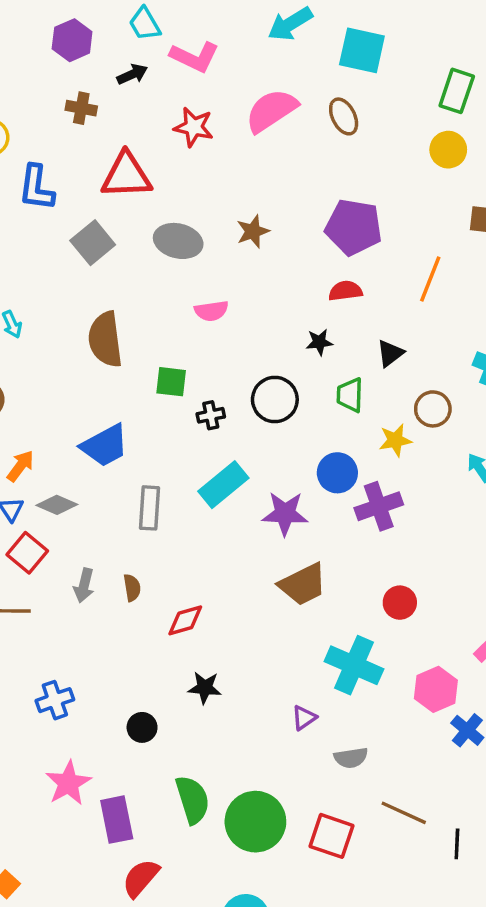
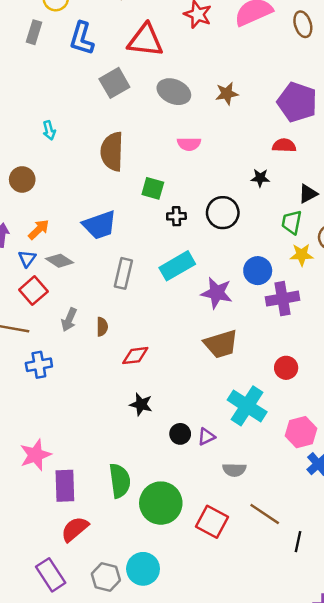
green trapezoid: (350, 395) -> (292, 222), moved
blue cross: (55, 700) -> (39, 365), moved
black circle: (142, 727) -> (180, 434), moved

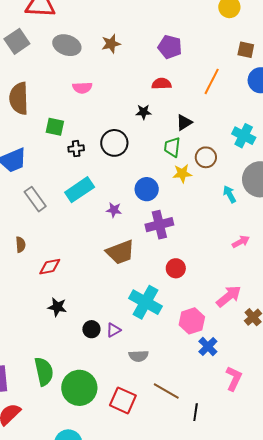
purple pentagon: (297, 102) -> (170, 47), size x0.7
gray rectangle: (123, 273) -> (35, 199), turned -45
purple star: (217, 293) -> (114, 210), size x0.6
purple cross: (282, 299) -> (159, 225), moved

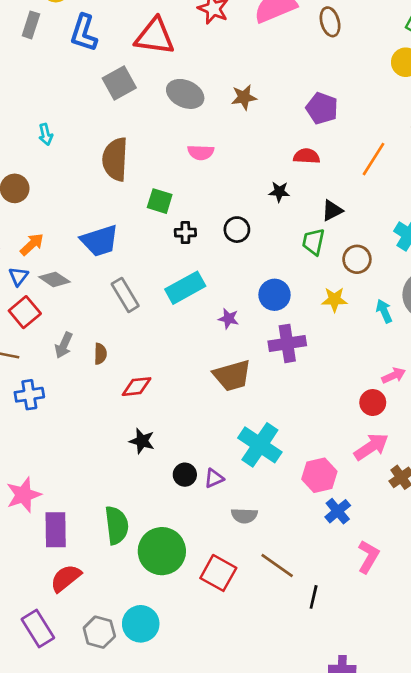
black circle: (114, 143) -> (237, 230), size x0.7
yellow star: (182, 173) -> (334, 300), moved
red circle: (176, 268) -> (373, 403), moved

